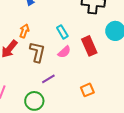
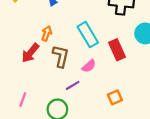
cyan rectangle: (62, 32) -> (88, 35), size x1.6
pink semicircle: (64, 52) -> (89, 66), moved

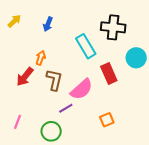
cyan rectangle: (88, 35) -> (86, 46), moved
pink semicircle: (89, 66) -> (82, 89), size x1.6

